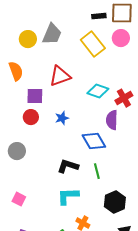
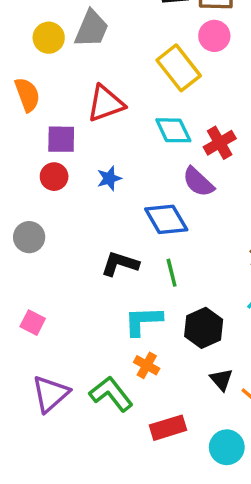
yellow rectangle: (93, 44) -> (179, 68), moved
cyan diamond: (98, 91) -> (173, 130), turned 45
purple semicircle: (112, 120) -> (198, 182), turned -48
cyan L-shape: (68, 196) -> (143, 321), moved

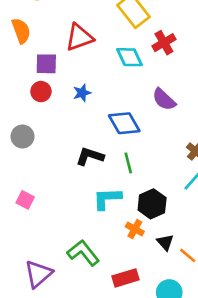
red cross: (220, 143) -> (164, 43), moved
purple semicircle: (198, 182) -> (164, 99), moved
orange cross: (147, 365) -> (135, 229), moved
purple triangle: (50, 394) -> (38, 274), moved

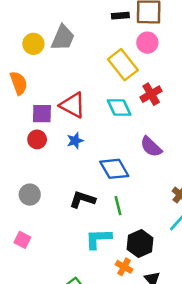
red triangle: (79, 37) -> (73, 105), moved, turned 48
gray circle: (22, 136) -> (30, 195), moved

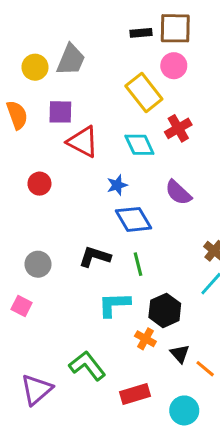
purple square: (42, 114) -> (60, 112), moved
blue star: (75, 141) -> (117, 185), moved
gray circle: (30, 195) -> (38, 264), moved

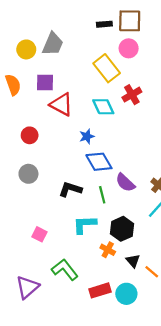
purple semicircle: (178, 193) -> (125, 183), moved
gray circle: (38, 264) -> (28, 174), moved
pink square: (22, 306) -> (39, 234), moved
cyan circle: (184, 410) -> (126, 294), moved

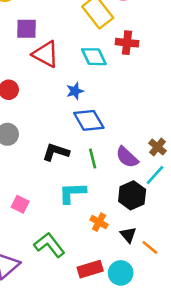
red cross: (132, 95) -> (127, 43), turned 36
purple semicircle: (125, 183) -> (127, 157), moved
black hexagon: (122, 229) -> (132, 195), moved

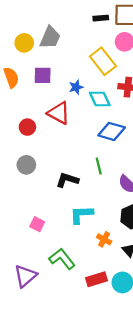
red triangle: (46, 54) -> (59, 113), moved
blue star: (75, 91) -> (76, 87), moved
blue diamond: (89, 120) -> (112, 131), moved, turned -44
green line: (93, 158) -> (99, 166), moved

